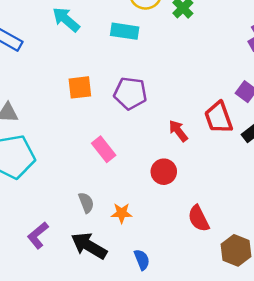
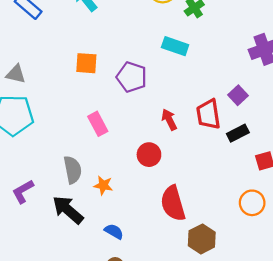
cyan rectangle: (125, 31) -> (175, 46), moved
gray semicircle: (86, 203) -> (73, 170), size x1.4
red semicircle: (199, 218) -> (173, 203), size x1.4
blue semicircle: (142, 260) -> (114, 231), turned -48

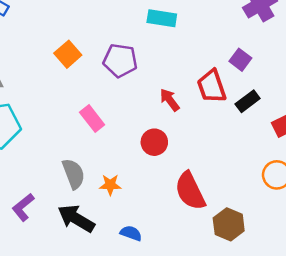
orange square: (86, 63) -> (68, 54), turned -35

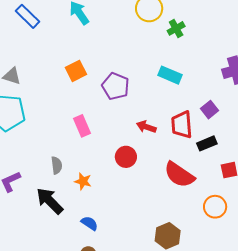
cyan rectangle: (162, 18) -> (170, 75), moved
red arrow: (170, 100) -> (146, 127), turned -48
gray semicircle: (74, 174) -> (57, 165), size x0.7
red semicircle: (190, 191) -> (179, 175), moved, turned -44

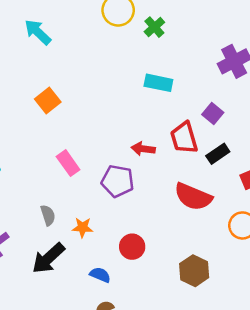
purple pentagon: (115, 86) -> (118, 181), moved
red circle: (126, 157) -> (132, 247), moved
black arrow: (50, 201) -> (48, 258), turned -76

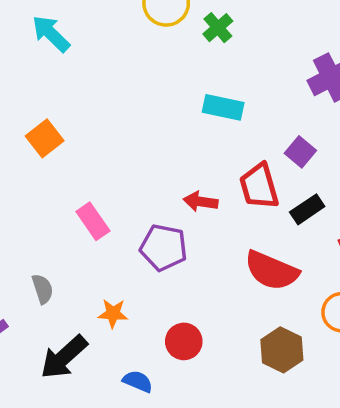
orange square: (48, 100) -> (45, 138), moved
gray semicircle: (48, 215) -> (43, 289), moved
brown hexagon: (194, 271) -> (282, 350), moved

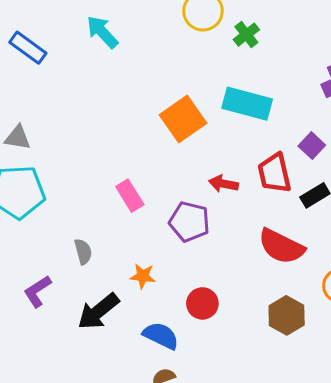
cyan rectangle: (223, 107) -> (247, 104), size x1.4
orange square: (45, 138) -> (183, 119), moved, size x1.4
blue semicircle: (138, 381) -> (161, 336), size x1.4

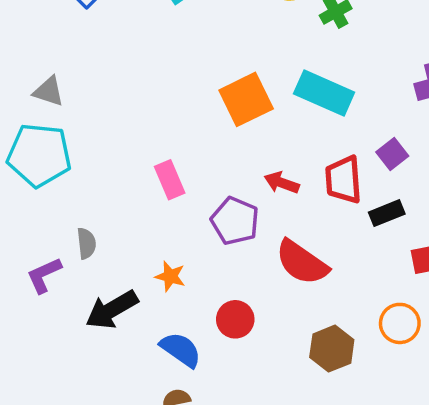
red semicircle: (281, 246) -> (302, 262), moved
gray semicircle: (83, 252) -> (86, 243), moved

